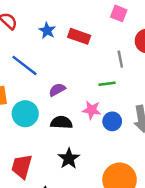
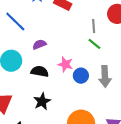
green line: (107, 84) -> (94, 44), moved, turned 40

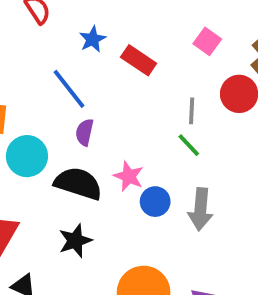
blue line: (15, 22) -> (69, 89), moved
purple semicircle: (39, 44) -> (85, 132), turned -64
black semicircle: (40, 71) -> (78, 183), size x1.4

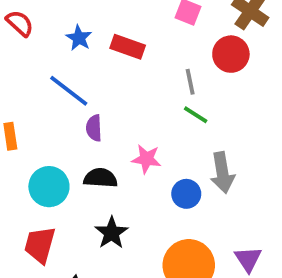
cyan circle: (27, 156) -> (49, 187), moved
black semicircle: (78, 183) -> (100, 178), size x0.7
blue circle: (155, 202) -> (186, 194), moved

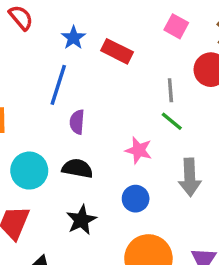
blue line: (69, 91) -> (58, 85), turned 63
pink star: (146, 159) -> (139, 150), moved
blue circle: (186, 194) -> (136, 199), moved

